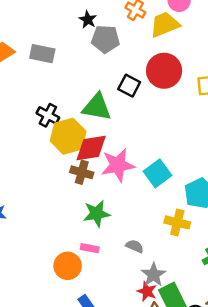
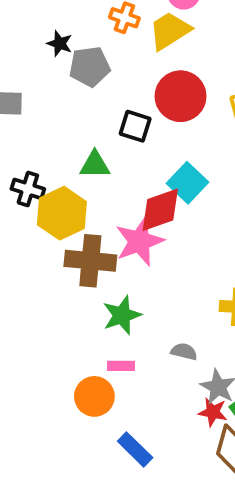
green triangle: (97, 107) -> (95, 165), size x0.7
red diamond: (91, 148) -> (160, 210), moved
brown cross: (82, 172) -> (90, 261), size x1.5
cyan square: (157, 173) -> (188, 183), moved

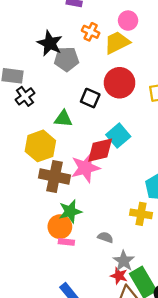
black star: (60, 44) -> (50, 43), size x1.6
black cross: (28, 189) -> (25, 96), moved, turned 30
orange circle: (94, 396) -> (60, 227), moved

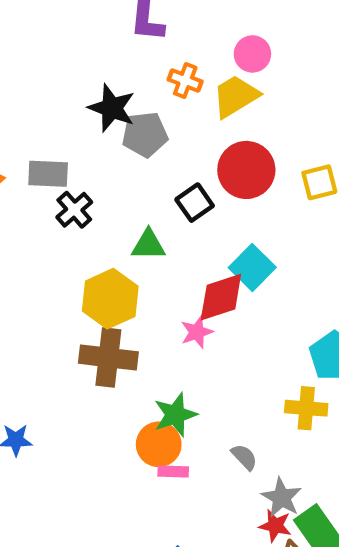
black square: (90, 98) -> (195, 203), turned 36
pink star: (85, 168) -> (197, 332), size x0.6
brown cross: (55, 176) -> (108, 358), moved
gray semicircle: (105, 237) -> (244, 457), turned 32

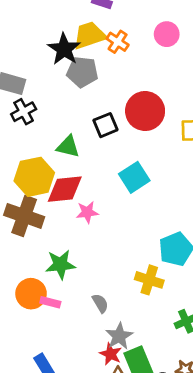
yellow trapezoid: (236, 96) -> (89, 35), moved
red diamond: (221, 297) -> (65, 189), moved
orange circle: (159, 444) -> (31, 294), moved

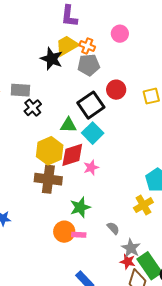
gray pentagon: (82, 72) -> (89, 65), moved
red circle: (145, 111) -> (116, 90), size x0.7
black square: (105, 125) -> (91, 105), size x1.5
cyan square: (134, 177) -> (93, 133), moved
yellow cross: (149, 280) -> (143, 205), turned -36

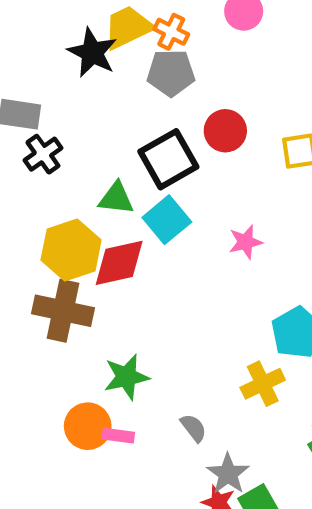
pink star: (91, 168) -> (245, 242), moved

